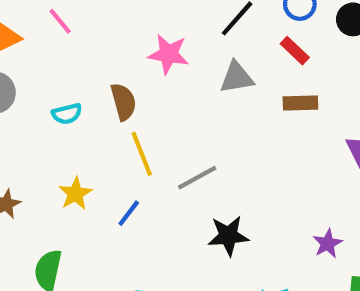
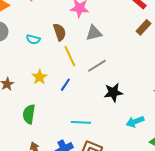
gray triangle: (237, 77) -> (94, 33), moved
brown rectangle: (300, 103) -> (144, 27), turned -42
cyan semicircle: (67, 114) -> (33, 39), turned 32

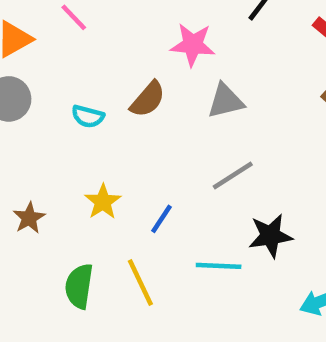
brown semicircle: (60, 32) -> (148, 99), turned 60
yellow line: (70, 56) -> (140, 283), moved
cyan line: (81, 122) -> (219, 266), moved

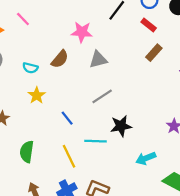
yellow star: (103, 202) -> (37, 95), moved
blue line: (162, 219) -> (67, 118), turned -72
yellow line: (140, 283) -> (69, 156), moved

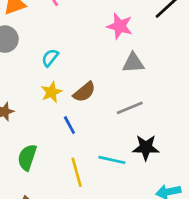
brown semicircle: (60, 59) -> (84, 92), moved
cyan semicircle: (30, 68) -> (50, 58), turned 104
blue line: (67, 118) -> (69, 125), moved

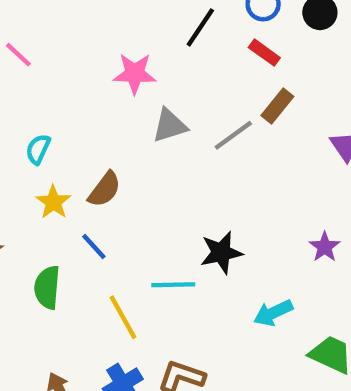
gray line: (130, 108) -> (233, 135), moved
green semicircle: (27, 157) -> (47, 287), moved

